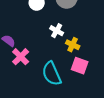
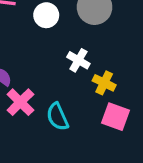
cyan semicircle: (52, 74) -> (57, 117), moved, size x0.7

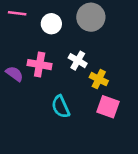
pink cross: (20, 102) -> (40, 65), moved, turned -35

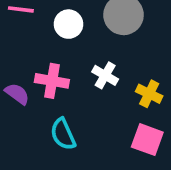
yellow cross: (99, 79) -> (149, 94), moved
cyan semicircle: (61, 107) -> (63, 134), moved

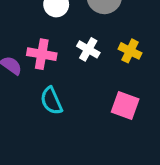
yellow cross: (149, 94) -> (130, 51), moved

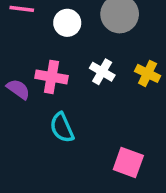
pink square: (125, 106) -> (128, 163), moved

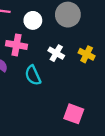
pink cross: (52, 77) -> (16, 45), moved
cyan semicircle: (62, 128) -> (33, 75), moved

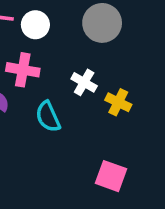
white circle: (33, 20) -> (35, 25), moved
yellow cross: (87, 54) -> (118, 102), moved

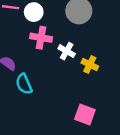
pink cross: (23, 70) -> (41, 38), moved
cyan semicircle: (48, 117) -> (24, 84), moved

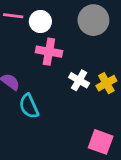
white cross: (67, 51) -> (79, 80), moved
yellow cross: (90, 65) -> (106, 83), turned 35

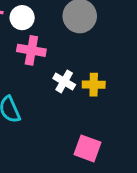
yellow cross: (106, 83) -> (94, 85), turned 30

